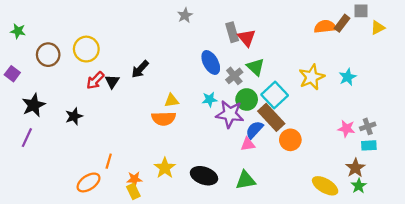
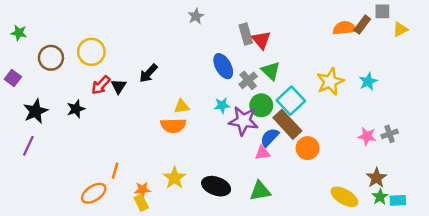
black star: (74, 116) -> (76, 109), moved
cyan rectangle: (369, 145) -> (398, 200), moved

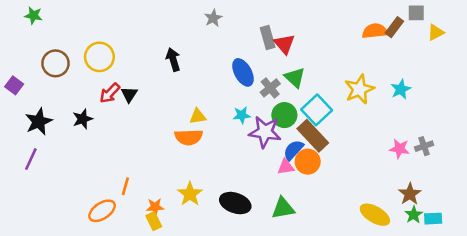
green star: (19, 33) -> (33, 16), moved
black arrow: (148, 73) -> (173, 59), moved, turned 120
orange circle: (308, 148) -> (308, 162), moved

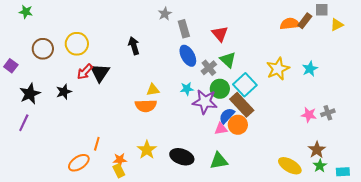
gray rectangle: (268, 37) -> (184, 29), moved
black triangle: (129, 94) -> (100, 73), size x1.5
cyan rectangle: (433, 219) -> (343, 172), moved

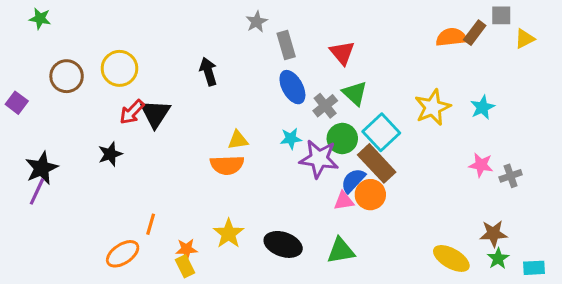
black star: (64, 92) -> (110, 154), moved
black star: (30, 94) -> (42, 168), moved
pink star: (309, 115) -> (481, 165), moved
brown star: (317, 150) -> (493, 234), turned 30

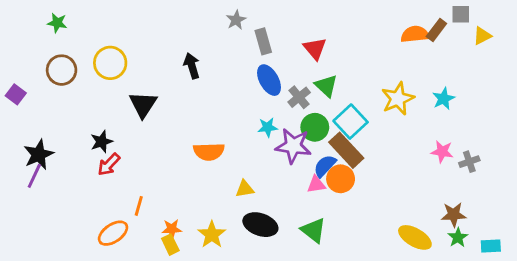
green star: (40, 19) -> (57, 23), moved
red arrow: (132, 112) -> (109, 164), moved
yellow triangle: (238, 140) -> (245, 189), moved
yellow star: (229, 234) -> (212, 235), moved
green triangle: (341, 251) -> (313, 230), turned 48

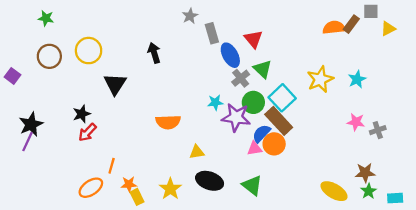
blue ellipse: (269, 80) -> (230, 55), moved
orange star: (172, 229) -> (129, 184), moved

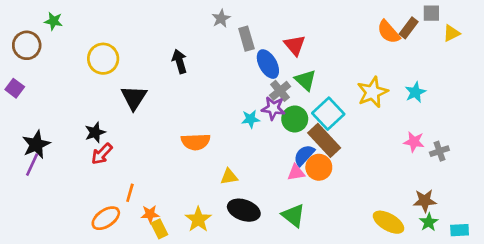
orange semicircle: (334, 28) -> (389, 32), turned -125
brown circle: (49, 56) -> (27, 45), moved
purple star: (236, 117) -> (273, 108), moved, size x0.7

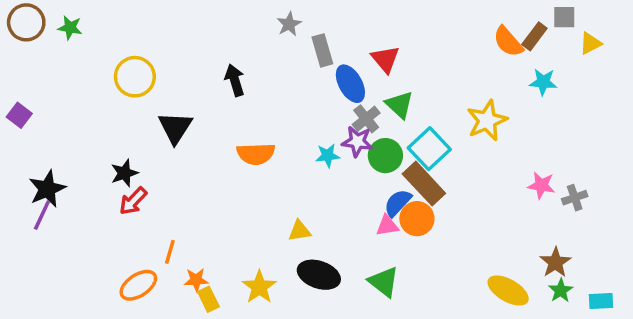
brown circle: (27, 45) -> (26, 22), moved
cyan star: (415, 92) -> (543, 82), moved, turned 30
orange semicircle: (196, 142) -> (256, 154), moved
brown star: (425, 201) -> (555, 262), turned -30

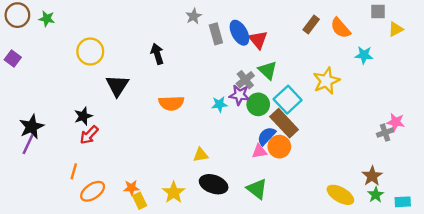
brown rectangle: (534, 36) -> (311, 24), moved
blue ellipse: (350, 84) -> (239, 33), moved
purple square: (19, 115) -> (13, 59), moved
pink star: (541, 185) -> (396, 122), moved
orange line: (170, 252) -> (74, 171), moved

